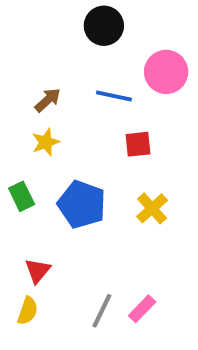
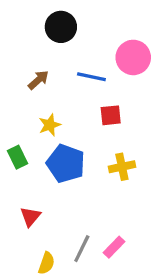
black circle: (104, 26) -> (61, 27), moved
yellow star: (46, 142) -> (50, 125), moved
yellow cross: (152, 208) -> (122, 167), turned 30
yellow semicircle: (28, 311) -> (46, 263), moved

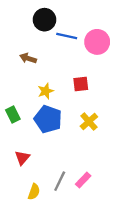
blue line: (91, 77) -> (67, 36), moved
brown arrow: (38, 80) -> (28, 58), turned -119
yellow star: (50, 125) -> (46, 91), moved
yellow cross: (122, 167) -> (89, 121), turned -30

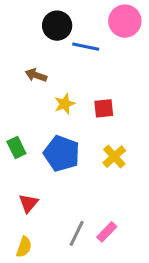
pink circle: (97, 42) -> (125, 21), moved
yellow star: (46, 91) -> (65, 104), moved
yellow semicircle: (34, 192) -> (24, 247), moved

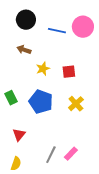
pink circle: (125, 21) -> (83, 27), moved
black circle: (57, 26) -> (26, 20), moved

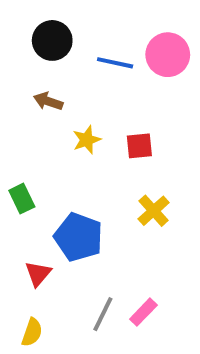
blue pentagon: (41, 102) -> (79, 237), moved

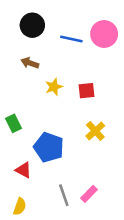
red triangle: (38, 274) -> (24, 170), turned -42
gray line: (103, 314) -> (64, 195), turned -45

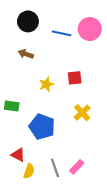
yellow star: (54, 87) -> (46, 84), moved
green rectangle: (13, 123) -> (12, 106), turned -56
red triangle: (24, 170) -> (18, 155), moved
yellow semicircle: (20, 206) -> (29, 171), moved

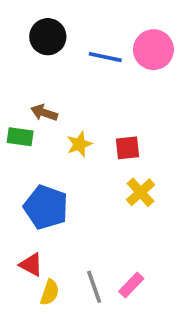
brown arrow: (26, 54) -> (44, 113), moved
red square: (75, 78) -> (128, 148), moved
green rectangle: (12, 106) -> (20, 137), moved
blue pentagon: (42, 127) -> (46, 207), moved

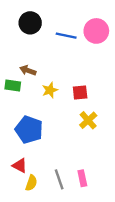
pink rectangle: (131, 285) -> (82, 178), turned -56

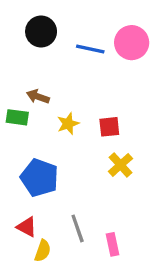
gray line: (59, 179) -> (78, 228), moved

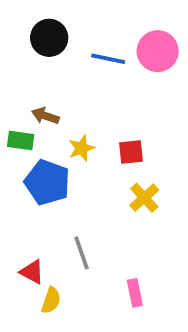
blue pentagon: (39, 178) -> (47, 182), moved
gray line: (78, 228) -> (81, 253), moved

